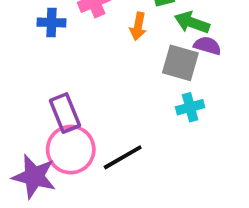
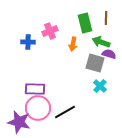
cyan cross: (190, 107) -> (100, 86), turned -32
purple rectangle: (65, 113) -> (35, 89), turned -66

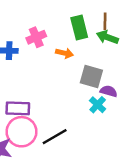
green arrow: (101, 42) -> (107, 37), moved
orange arrow: (73, 44) -> (64, 53), turned -88
purple semicircle: (109, 54) -> (109, 91), moved

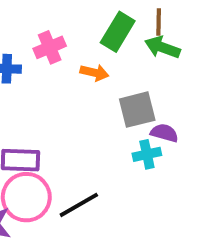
green rectangle: (79, 27) -> (118, 32), turned 45
gray square: (91, 76) -> (137, 110), turned -30
cyan cross: (98, 105) -> (147, 154), turned 35

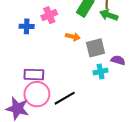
orange arrow: (94, 73) -> (73, 37), moved
purple semicircle: (164, 133) -> (118, 60), moved

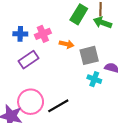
pink cross: (49, 15) -> (43, 34), moved
cyan cross: (101, 72) -> (94, 79), turned 32
purple rectangle: (34, 75) -> (28, 60), moved, turned -36

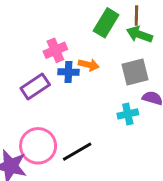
blue cross: (20, 34) -> (68, 72), moved
gray square: (89, 55) -> (135, 72), moved
cyan cross: (94, 79) -> (128, 114), turned -32

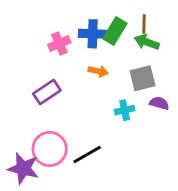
pink cross: (55, 50) -> (59, 43), moved
blue cross: (68, 72) -> (93, 34), moved, size x1.4
cyan cross: (128, 114) -> (125, 110), moved

